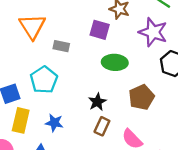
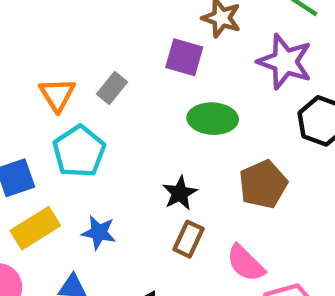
orange triangle: (32, 26) -> (57, 95), moved, size x0.7
gray rectangle: (61, 46) -> (112, 88), turned -63
yellow rectangle: (21, 120) -> (35, 228), turned 45

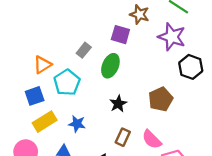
orange triangle: (57, 95) -> (42, 65), moved, turned 30
green ellipse: (213, 119) -> (110, 66), moved, turned -70
brown rectangle: (189, 239) -> (123, 137), moved

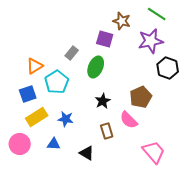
purple star: (172, 37) -> (151, 41), turned -30
brown rectangle: (123, 137) -> (107, 131), turned -42
pink semicircle: (152, 139) -> (129, 120), moved

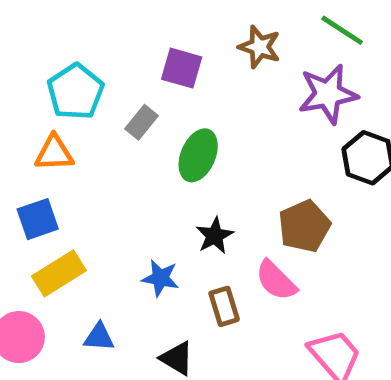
purple square: (105, 39) -> (182, 68), moved
orange triangle: (35, 66) -> (54, 153), turned 30
cyan pentagon: (57, 82) -> (75, 92), moved
blue star: (66, 119) -> (160, 278), moved

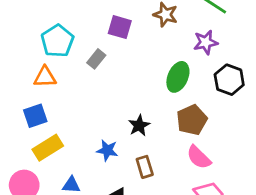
purple star: (328, 94) -> (206, 42), size x0.7
green ellipse: (198, 155) -> (178, 77), moved
pink semicircle: (276, 280) -> (199, 157), moved

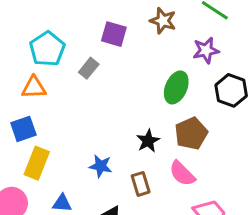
black star: (139, 125) -> (148, 141), moved
yellow rectangle: (48, 148) -> (37, 163), turned -36
pink semicircle: (199, 157) -> (182, 174), moved

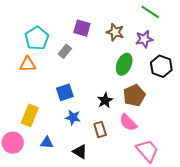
brown star: (163, 21) -> (115, 32), moved
blue square: (23, 129) -> (65, 92), moved

